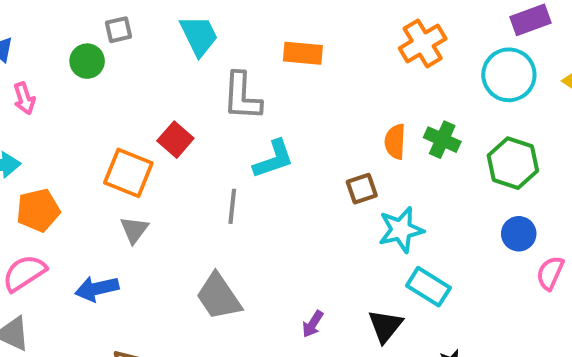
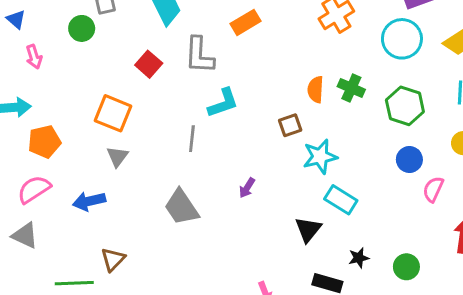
orange rectangle: (303, 53) -> (246, 22), turned -36
red square: (175, 140) -> (149, 64), moved
purple arrow: (313, 324) -> (247, 188), moved

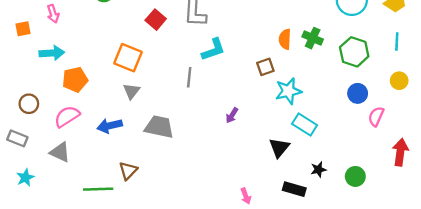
pink arrow: (34, 57) -> (53, 14), moved
gray trapezoid: (181, 207) -> (159, 127), moved, turned 136

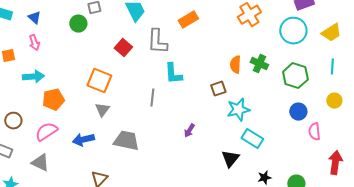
cyan L-shape: (213, 50) -> (173, 74), turned 105
pink semicircle: (376, 116) -> (314, 132), turned -30

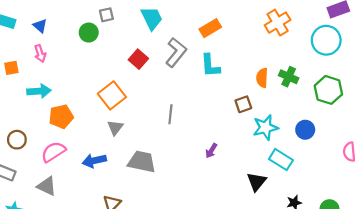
gray L-shape: (157, 42) -> (176, 52), turned -144
cyan L-shape: (173, 74) -> (210, 66), moved
orange square: (99, 81) -> (112, 95), turned 30
blue circle: (298, 112) -> (305, 130), moved

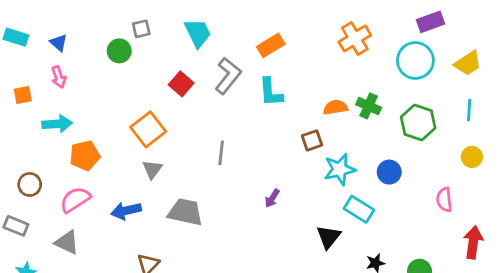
orange semicircle: (262, 78) -> (335, 107), turned 78

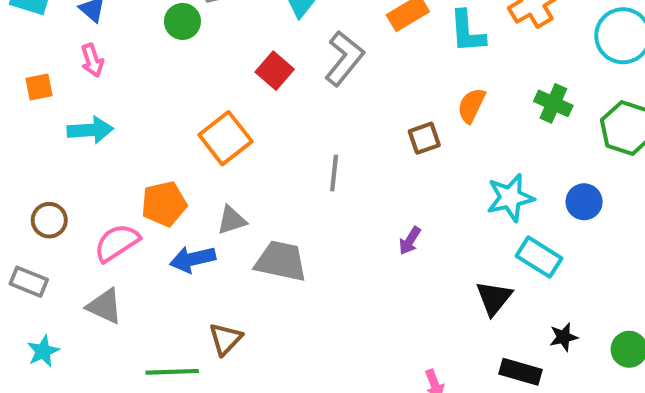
cyan L-shape: (271, 92) -> (467, 32), moved
orange semicircle: (335, 107) -> (471, 105), moved, turned -55
brown square: (312, 140) -> (424, 138), moved
orange pentagon: (85, 156) -> (164, 204), moved
gray triangle: (152, 169) -> (232, 220), moved, turned 35

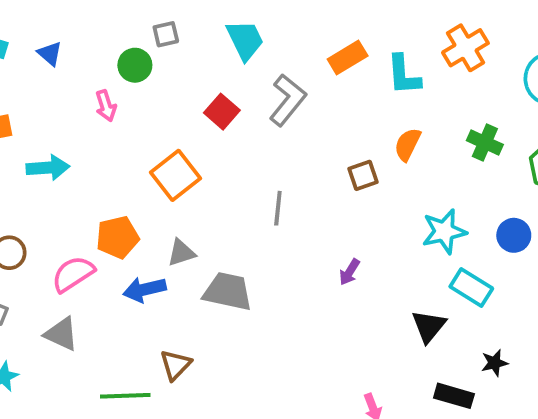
pink arrow: (92, 60) -> (106, 106), moved

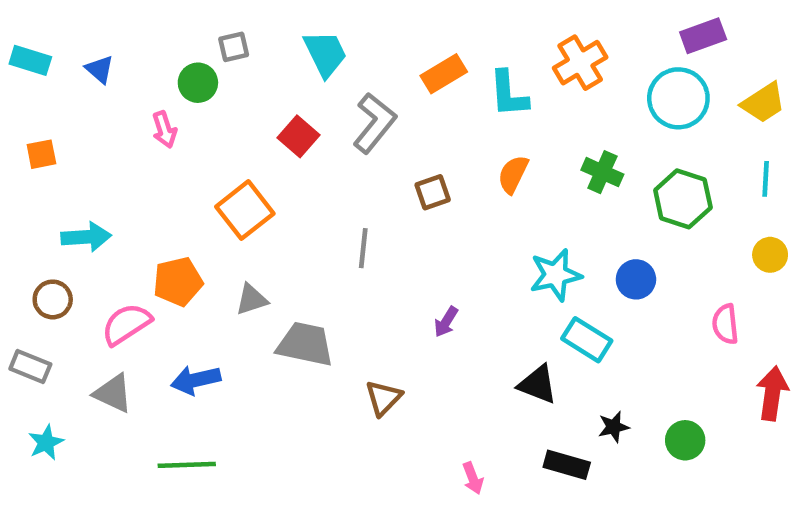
cyan arrow: (48, 168) -> (86, 237), moved
brown square: (363, 175) -> (433, 192), moved
blue arrow: (145, 289) -> (196, 380), moved
black triangle: (429, 326) -> (538, 384), turned -48
brown triangle: (175, 365) -> (383, 398), moved

